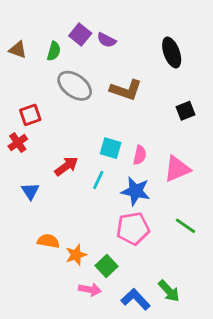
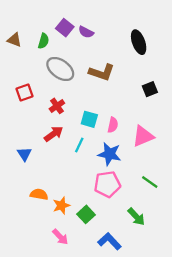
red cross: (18, 143) -> (57, 106), moved
pink arrow: (90, 290) -> (60, 237), moved, turned 36
green arrow: (169, 291) -> (136, 217), moved

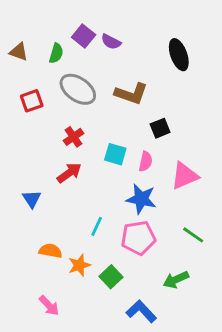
black square: (150, 89) -> (160, 128), moved
red square: (24, 92) -> (32, 101), moved
cyan line: (79, 145) -> (97, 226), moved
green arrow: (136, 217) -> (176, 280), turned 108
pink arrow: (60, 237) -> (49, 306), moved

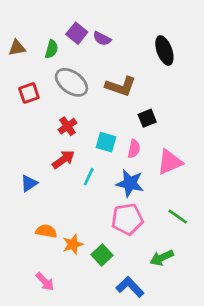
brown triangle: (19, 52) -> (17, 48), turned -30
blue triangle: (32, 199) -> (29, 183), turned 30
cyan line: (97, 226) -> (89, 177), moved

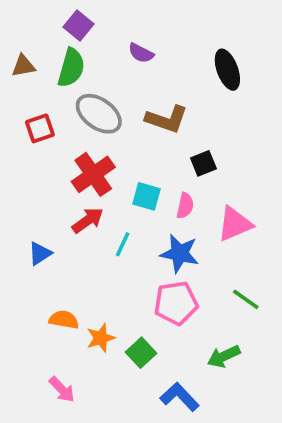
purple square: (77, 33) -> (79, 26), moved
green semicircle: (52, 49) -> (71, 68), size x1.5
red cross: (67, 126) -> (93, 174), size x1.6

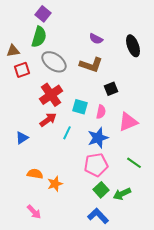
purple semicircle: (141, 53) -> (96, 39), moved
brown triangle: (23, 66) -> (13, 51), moved
black ellipse: (227, 70) -> (133, 46), moved
blue star: (180, 253) -> (98, 138), turned -30
green square: (141, 353) -> (101, 190), moved

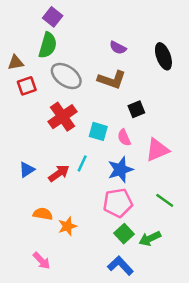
pink semicircle: (101, 112) -> (124, 138), turned 144
red arrow: (48, 120) -> (59, 173), moved

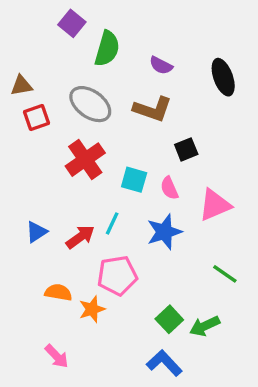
green semicircle: (48, 45) -> (107, 49), moved
pink pentagon: (118, 203) -> (117, 276), moved

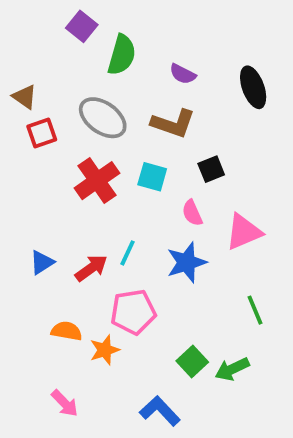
brown triangle: (21, 86) -> (25, 97), turned 45
cyan square: (134, 180) -> (152, 177), moved
green line: (225, 274) -> (255, 310), turned 32
blue L-shape: (164, 363) -> (160, 411), moved

